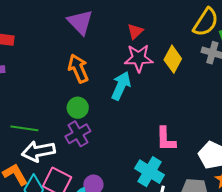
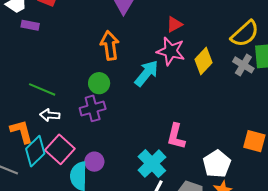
white arrow: (38, 151) -> (50, 115), size x0.6

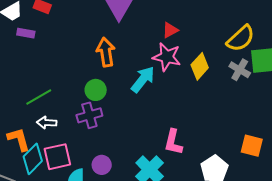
green line: (42, 89) -> (39, 97), turned -52
pink square: (60, 149) -> (57, 157), turned 36
purple circle: (94, 162) -> (102, 165), moved

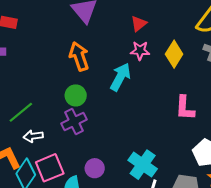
pink star: (167, 57) -> (140, 51), size x0.7
pink L-shape: (173, 142) -> (185, 108), moved

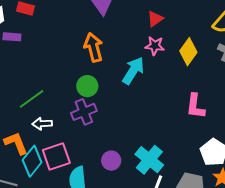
purple circle: (95, 168) -> (111, 161), moved

